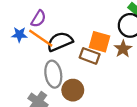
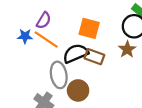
black semicircle: (60, 42) -> (76, 53), moved
orange square: (100, 42) -> (89, 28), moved

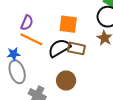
blue star: (25, 36) -> (14, 54), moved
gray ellipse: (59, 75) -> (17, 72), moved

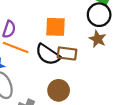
black semicircle: (59, 48) -> (48, 55), turned -110

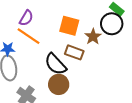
brown star: (98, 39) -> (93, 37), moved
black semicircle: (48, 55) -> (56, 64), moved

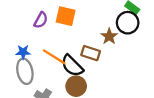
orange square: (69, 26) -> (66, 16), moved
orange line: (28, 36) -> (54, 57), moved

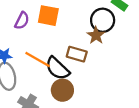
black circle: (128, 23) -> (103, 20), moved

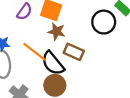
brown star: (96, 35) -> (57, 31), moved, turned -30

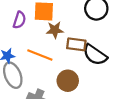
black semicircle: (53, 63) -> (95, 55), moved

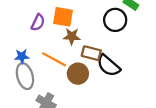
brown circle: (68, 81) -> (78, 74), moved

